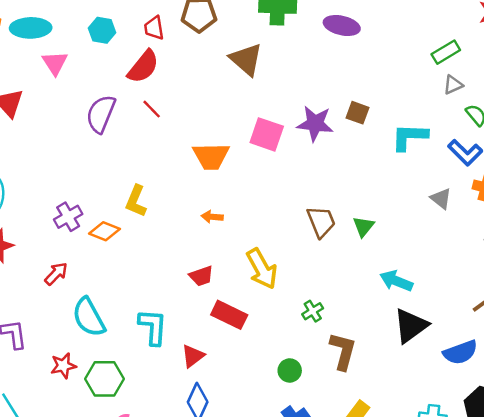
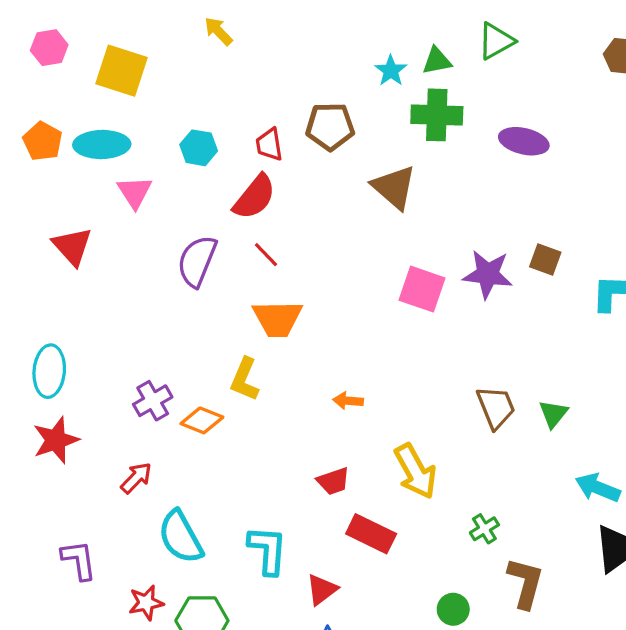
orange trapezoid: (211, 156) -> (277, 319), moved

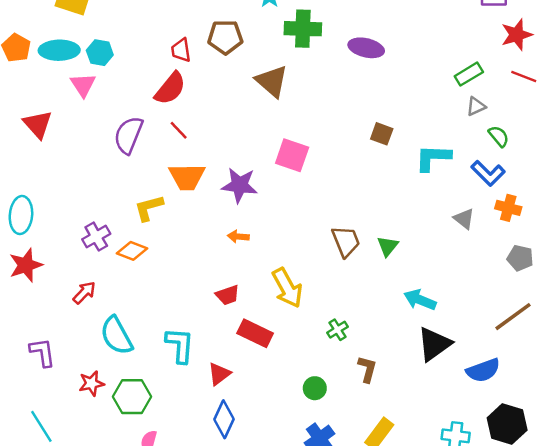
cyan hexagon: (199, 148) -> (100, 53), moved
purple star: (488, 274) -> (240, 185), moved
yellow L-shape: (245, 379) -> (149, 208), moved, turned 52
brown L-shape: (525, 583) -> (367, 369), size x0.7

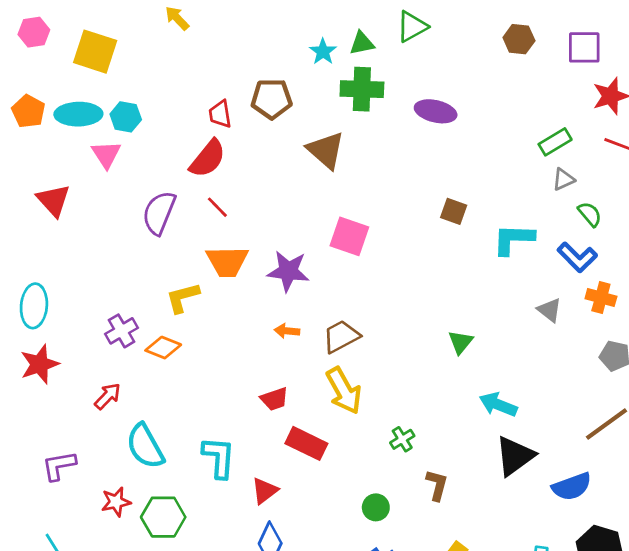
brown trapezoid: (346, 241) -> (341, 336), moved, turned -96
purple L-shape: (42, 352) -> (59, 466), turned -92

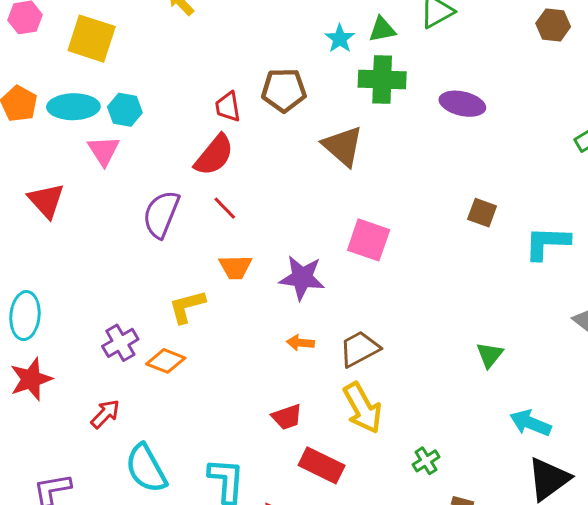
orange trapezoid: (227, 261) -> (235, 267), size x0.7

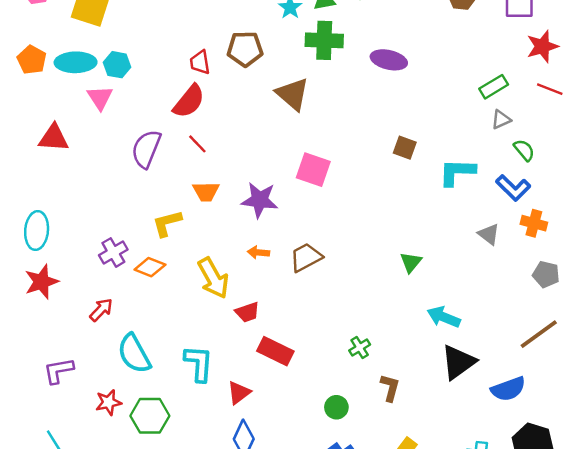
red triangle: (46, 201) -> (54, 138), turned -44
yellow arrow: (362, 408) -> (213, 278), moved

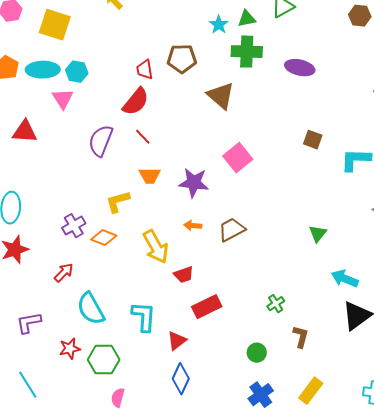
pink square: (313, 170) -> (238, 158), turned 32
red rectangle: (275, 351) -> (207, 307), turned -52

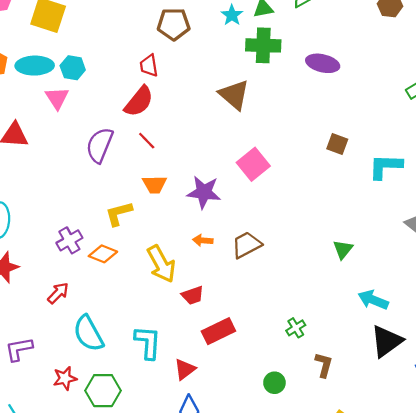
brown pentagon: (182, 59) -> (174, 24), moved

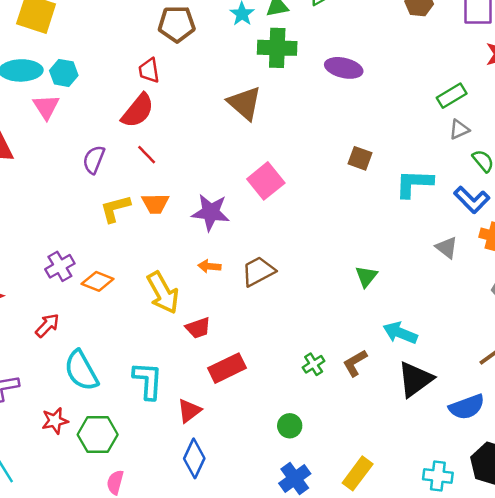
purple semicircle: (100, 145) -> (94, 160), size x0.7
yellow L-shape: (119, 214) -> (115, 209), moved
brown L-shape: (324, 365) -> (355, 363), moved, turned -135

